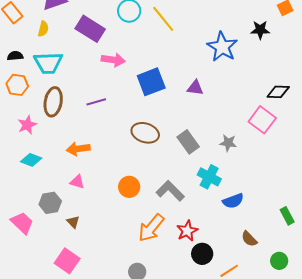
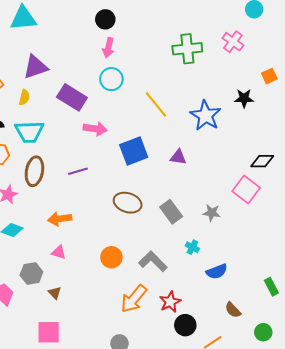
yellow line: (163, 19) -> (156, 104), moved
cyan cross: (209, 177) -> (192, 247), size x0.6
pink square: (67, 261) -> (49, 332), turned -35

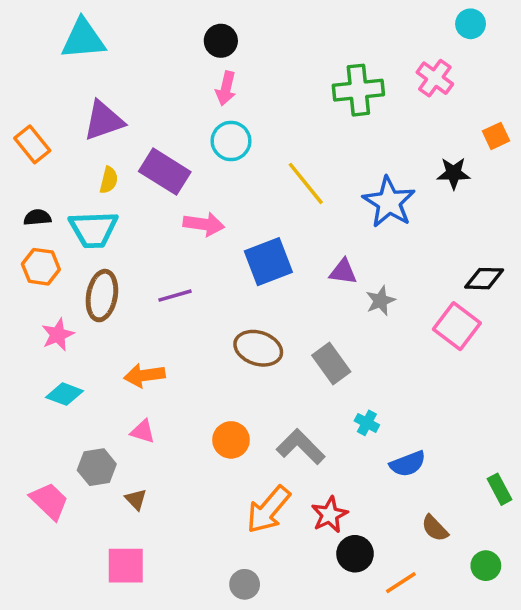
yellow semicircle: (24, 97) -> (109, 180), moved
gray star: (212, 213) -> (380, 301), moved, turned -30

